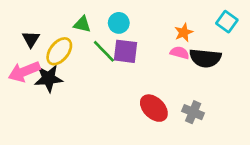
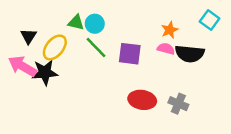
cyan circle: (119, 23) -> (95, 24), moved
purple square: (126, 51) -> (130, 54), moved
pink arrow: (24, 72) -> (22, 66), turned 52
red ellipse: (154, 108) -> (142, 100), turned -35

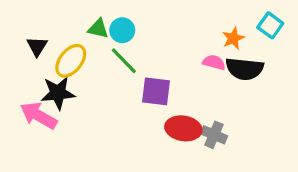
orange star: (170, 30) -> (233, 38), moved
purple square: (130, 54) -> (156, 91), moved
pink arrow: (22, 66) -> (39, 115), moved
gray cross: (178, 104) -> (214, 135), moved

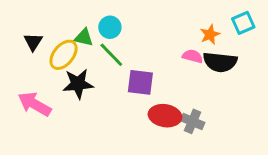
cyan square: (270, 25) -> (243, 23), turned 30
green triangle: (98, 29) -> (84, 37), moved
black star: (58, 93) -> (78, 84), moved

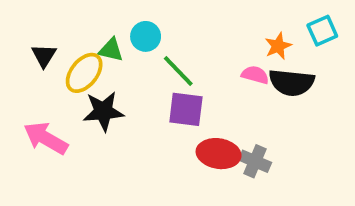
green line: (111, 55) -> (178, 71), moved

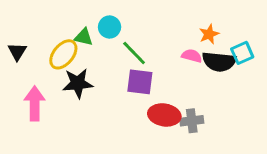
cyan square: (322, 31) -> (242, 53), moved
black triangle: (44, 56) -> (17, 52), moved
pink arrow: (46, 138) -> (35, 103), turned 60
gray cross: (255, 161) -> (192, 121), turned -30

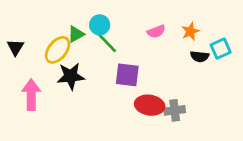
green triangle: (84, 37) -> (76, 34), turned -42
green line: (134, 53) -> (106, 42), moved
pink semicircle: (192, 56) -> (156, 31), moved, turned 144
black semicircle: (219, 62) -> (200, 56), size x0.6

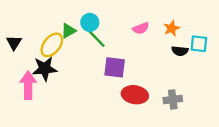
cyan square: (221, 49) -> (199, 44), turned 30
black star: (71, 76) -> (45, 69), moved
gray cross: (175, 110) -> (173, 99), moved

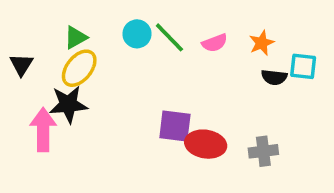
green triangle: (68, 31) -> (76, 37), moved
green line: (96, 38) -> (169, 37), moved
purple square: (115, 67) -> (175, 126), moved

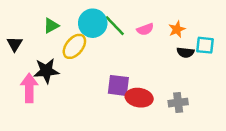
cyan circle: (137, 34) -> (93, 23), size x1.5
yellow ellipse: (79, 68) -> (74, 46), moved

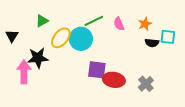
cyan circle: (93, 23) -> (81, 39), moved
green line: (115, 26) -> (94, 21), turned -72
pink semicircle: (145, 29) -> (119, 24), turned 88
gray cross: (178, 103) -> (146, 84), turned -35

